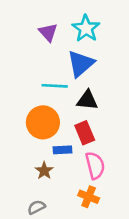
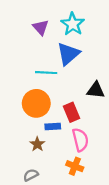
black triangle: (87, 100) -> (96, 90), moved

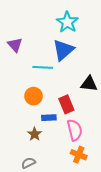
purple triangle: (41, 27) -> (15, 45), moved
orange circle: (36, 103) -> (34, 96), size x0.7
orange cross: (75, 166) -> (79, 155), moved

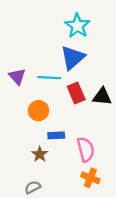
purple triangle: (15, 45) -> (17, 76), moved
red rectangle: (66, 104) -> (76, 93), moved

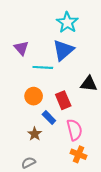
purple triangle: (17, 76) -> (21, 48), moved
red rectangle: (76, 93) -> (63, 100), moved
blue rectangle: (56, 135) -> (49, 118), turned 48

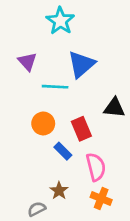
cyan star: (67, 22) -> (60, 21), moved
brown star: (35, 134) -> (59, 191), moved

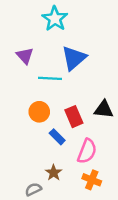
black triangle: (114, 108) -> (104, 109), moved
pink semicircle: (96, 167) -> (87, 151), turned 35

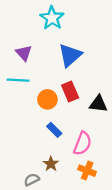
cyan line: (50, 78) -> (18, 80), moved
orange circle: (39, 112) -> (47, 99), moved
red rectangle: (74, 117) -> (70, 91), moved

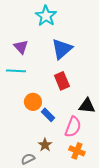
orange circle: (47, 99) -> (33, 102), moved
black triangle: (98, 104) -> (87, 106), moved

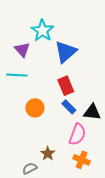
cyan star: (46, 16) -> (42, 31), moved
blue rectangle: (48, 115) -> (69, 107), moved

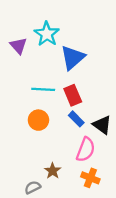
purple triangle: (22, 50) -> (18, 46), moved
cyan line: (17, 75) -> (43, 89), moved
black triangle: (92, 112) -> (102, 125), turned 30

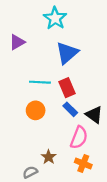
cyan star: (47, 34) -> (55, 18), moved
purple triangle: (18, 46) -> (17, 42), turned 42

